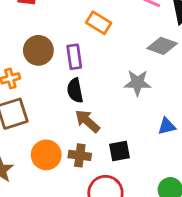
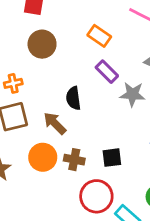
brown circle: (38, 50) -> (42, 44), moved
purple rectangle: (74, 57) -> (107, 72), moved, turned -40
brown arrow: (87, 121) -> (55, 123), moved

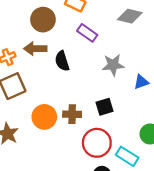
brown circle: (42, 44) -> (43, 20), moved
gray star: (133, 94) -> (113, 65), moved
brown arrow: (55, 123) -> (35, 49), moved, turned -35

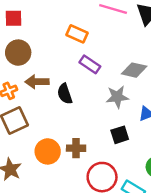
gray diamond: (130, 16) -> (134, 70), moved
brown circle: (43, 20) -> (18, 53), moved
black square: (104, 107) -> (120, 135), moved

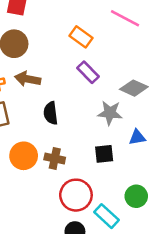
black semicircle: (65, 94) -> (51, 113), moved

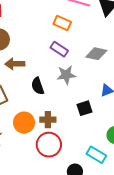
orange rectangle: (81, 37) -> (62, 23), moved
gray star: (110, 113) -> (66, 75), moved
red circle: (76, 195) -> (49, 145), moved

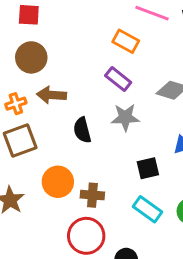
brown cross: (48, 120) -> (92, 195), moved
red circle: (49, 145) -> (86, 236), moved
cyan rectangle: (96, 155) -> (147, 209), moved

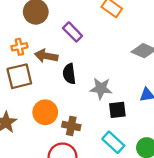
purple rectangle: (118, 79) -> (73, 32), moved
brown arrow: (52, 95) -> (46, 56), moved
gray star: (125, 117) -> (101, 88), moved

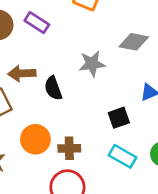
purple rectangle: (73, 32) -> (37, 23), moved
gray star: (101, 88) -> (92, 64), moved

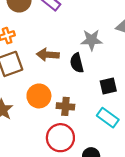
brown arrow: (22, 73) -> (48, 55), moved
black semicircle: (53, 88) -> (77, 63), moved

